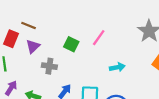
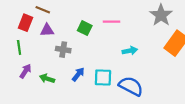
pink line: (99, 38) -> (112, 22), turned 56
purple triangle: (33, 46) -> (47, 30), turned 40

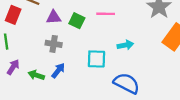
purple triangle: (47, 30) -> (54, 17), moved
blue arrow: (78, 74) -> (58, 71), moved
cyan square: (103, 78) -> (96, 59), moved

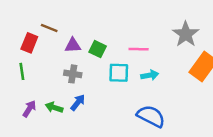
pink line: (106, 14) -> (139, 49), moved
cyan square: (96, 59) -> (119, 73), moved
purple arrow: (13, 67) -> (29, 109), moved

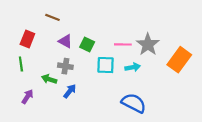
brown line: (49, 28) -> (52, 17), moved
gray star: (186, 34) -> (148, 44), moved
purple triangle: (73, 45) -> (65, 41), turned 32
green arrow: (54, 107) -> (49, 79), moved

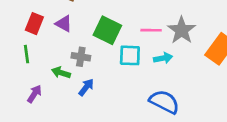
purple triangle: (65, 41) -> (64, 24), moved
green square: (87, 44) -> (107, 30), size x1.5

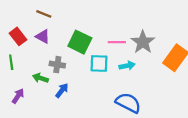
red rectangle: (34, 24) -> (18, 36), turned -60

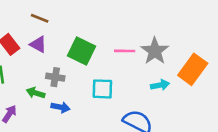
cyan square: (99, 63) -> (102, 89), moved
cyan arrow: (127, 66) -> (160, 85), moved
blue arrow: (62, 90) -> (60, 107), turned 63

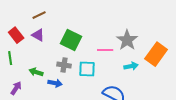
brown line: (40, 18) -> (39, 15), turned -48
pink line: (125, 51) -> (105, 50), moved
gray cross: (55, 77) -> (64, 65), moved

